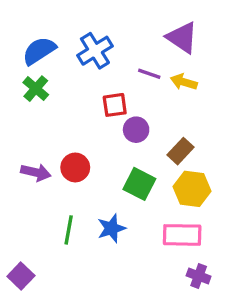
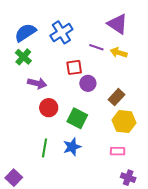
purple arrow: (36, 172) -> (37, 83), moved
green square: (139, 184) -> (77, 118), moved
pink rectangle: (182, 235) -> (118, 151), size x0.6

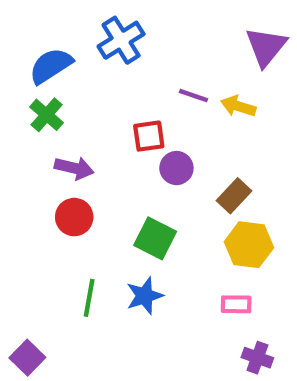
purple triangle: (118, 24) -> (266, 47), moved, turned 35
blue cross: (61, 32) -> (121, 40), moved
red circle: (49, 108) -> (74, 217), moved

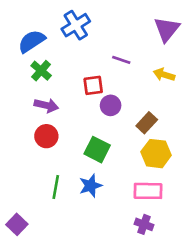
yellow arrow: (238, 106) -> (164, 75), moved
green cross: (47, 115) -> (41, 71), moved
pink rectangle: (236, 304) -> (148, 191), size x1.5
purple cross: (257, 358) -> (144, 224), moved

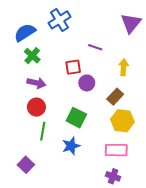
yellow arrow: (164, 75) -> (124, 67), moved, turned 77
green line: (56, 187) -> (43, 131), moved
purple square: (17, 224) -> (26, 165), moved

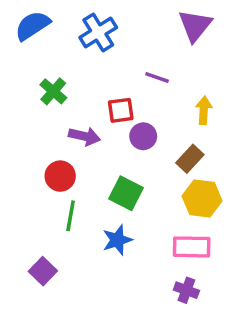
purple triangle: (131, 23) -> (195, 26), moved
blue semicircle: (25, 33) -> (33, 26), moved
purple arrow: (36, 83) -> (84, 136), moved

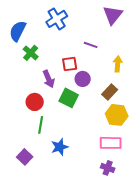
blue semicircle: (33, 26) -> (18, 31), moved, turned -30
purple arrow: (84, 136) -> (49, 79), turned 54
green square: (126, 193) -> (69, 98), moved
blue star: (117, 240) -> (60, 147), moved

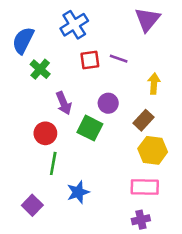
red square: (70, 64) -> (90, 60), moved
purple cross: (108, 168) -> (141, 220), turned -32

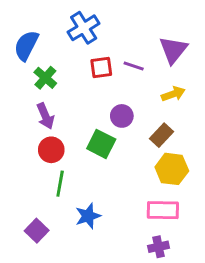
purple triangle: (147, 19) -> (173, 50), moved
yellow arrow: (154, 84) -> (173, 94), turned 66
purple arrow: (64, 103) -> (45, 116), moved

